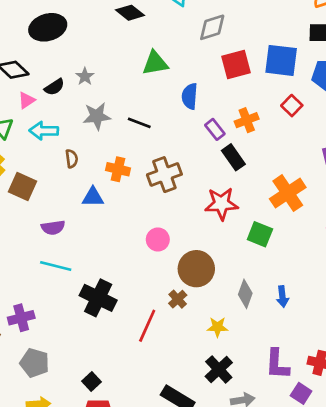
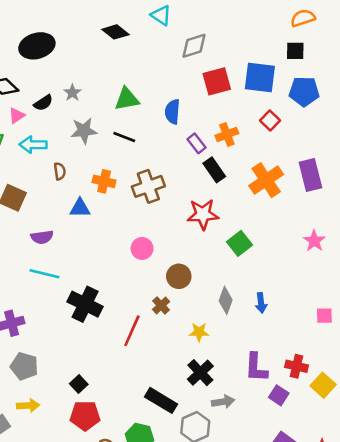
green triangle: (155, 63) -> (127, 99), moved
orange cross: (288, 193) -> (266, 180), moved
green square: (260, 234) -> (240, 243), turned 30
brown circle: (196, 269) -> (179, 276), size x0.7

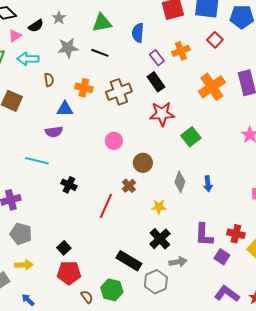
black rectangle: (214, 170) -> (156, 82), moved
purple semicircle: (42, 237) -> (54, 132), moved
black cross: (85, 304) -> (69, 185), size x0.6

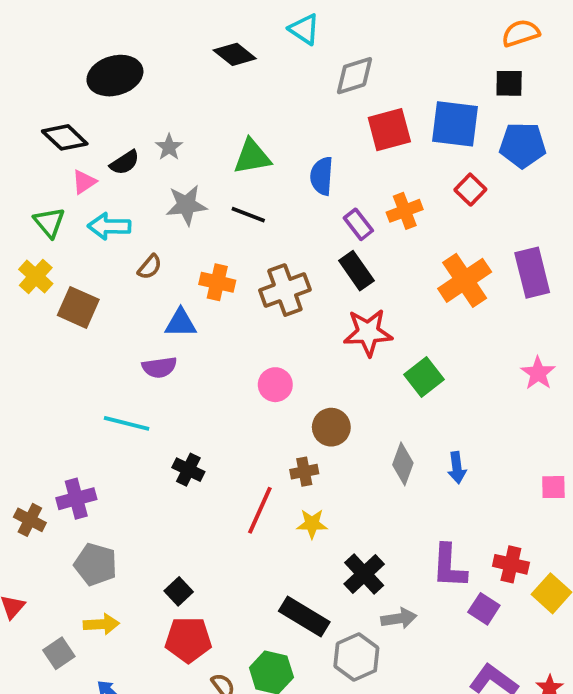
brown semicircle: (49, 80) -> (150, 267), turned 48
brown cross: (129, 186) -> (304, 472), turned 32
yellow star: (159, 207) -> (312, 524), moved

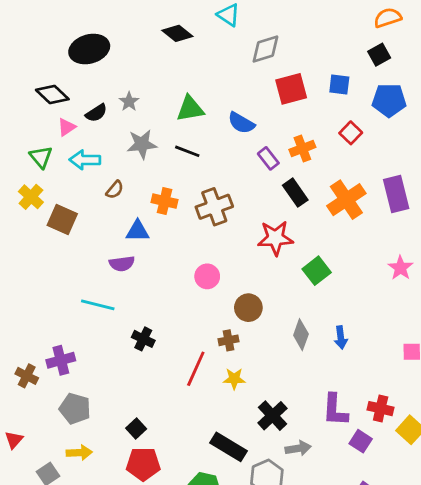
black square: (509, 83) -> (379, 55), turned -30
blue square: (455, 124) -> (339, 85), size x0.6
blue semicircle: (322, 176) -> (241, 123), turned -64
black rectangle: (356, 271) -> (295, 193), moved

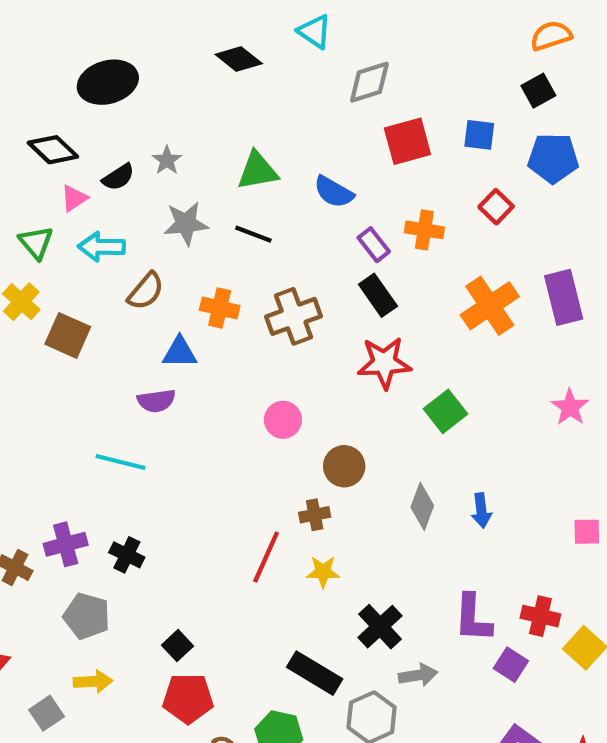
orange cross: (302, 148) -> (424, 230), turned 30
brown semicircle: (115, 190) -> (146, 291), size x1.4
black rectangle: (295, 193) -> (378, 295), moved
black cross: (143, 339) -> (127, 555), moved

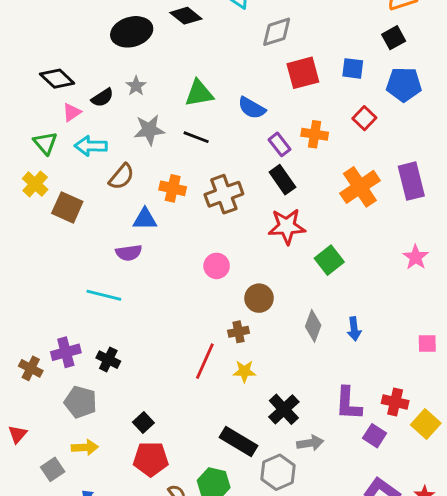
black ellipse: (108, 82) -> (132, 32), moved

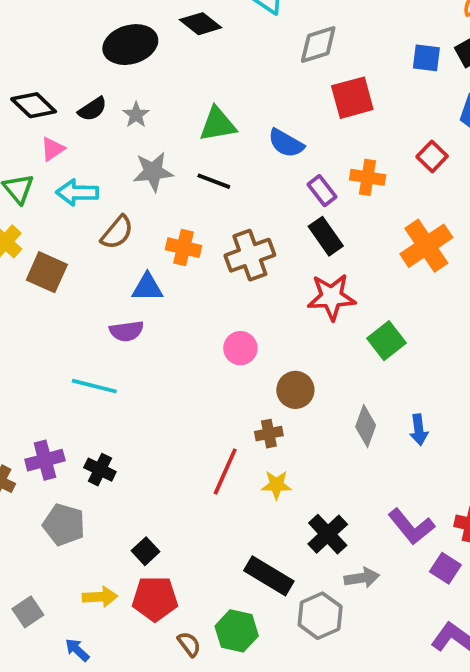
blue square: (353, 68) -> (426, 58), moved
black semicircle: (102, 98) -> (92, 109), moved
purple L-shape: (348, 403) -> (411, 527), turned -42
yellow arrow: (85, 447) -> (100, 597), moved

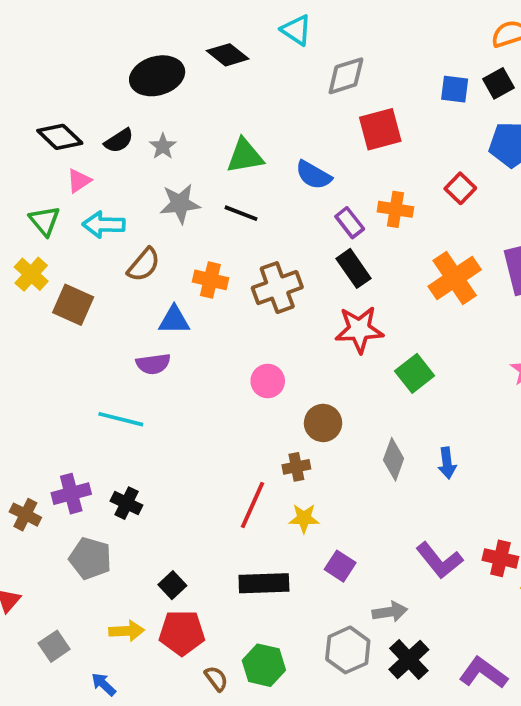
black cross: (328, 534) -> (409, 660), moved
purple square: (445, 568) -> (340, 566), moved
black rectangle: (269, 576) -> (264, 583), moved, turned -33

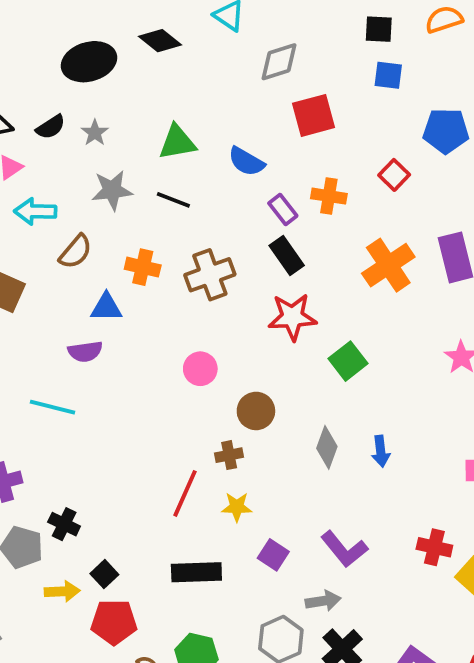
black square: (498, 83) -> (379, 29), moved, turned 32
black cross: (127, 503) -> (64, 524), moved
purple L-shape: (439, 560) -> (344, 549), moved
yellow arrow: (127, 631) -> (62, 591), moved

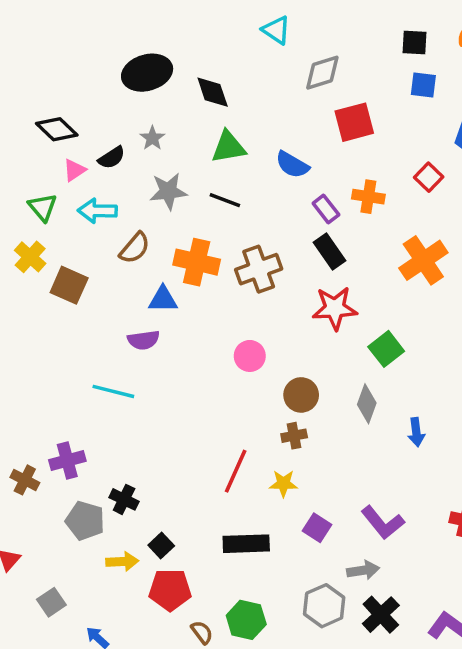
black diamond: (160, 41) -> (213, 92), moved, turned 33
black semicircle: (51, 127) -> (112, 158), moved
orange cross: (143, 267) -> (197, 262), size x1.4
gray diamond: (327, 447) -> (367, 404), moved
brown cross: (229, 455) -> (294, 436), moved

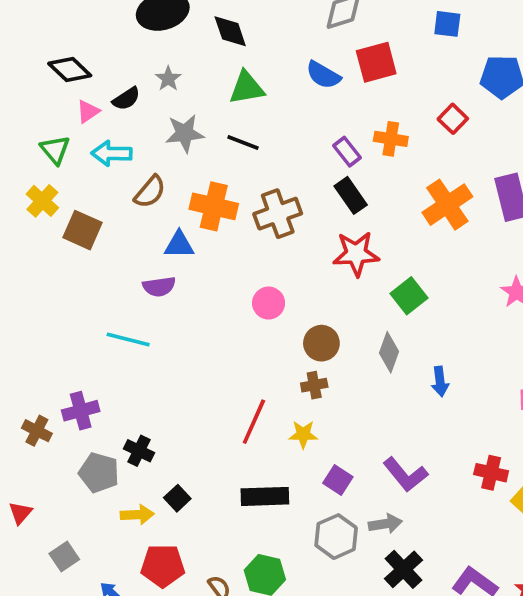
blue semicircle: (292, 165) -> (323, 75), moved
red pentagon: (170, 590) -> (163, 566), moved
gray hexagon: (324, 606) -> (336, 537), moved

